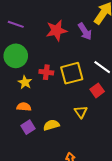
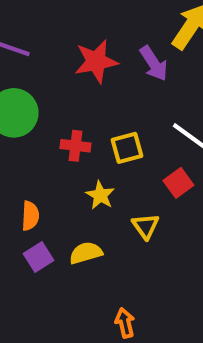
yellow square: (72, 73) -> (127, 148), size x0.7
yellow star: (25, 82) -> (100, 195), moved
orange semicircle: (24, 107) -> (30, 216), turned 88

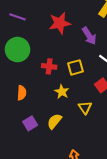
purple arrow: (154, 63) -> (89, 36), moved
orange semicircle: (30, 216) -> (22, 93), moved
yellow semicircle: (86, 253) -> (54, 121), turned -35

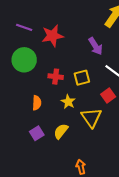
red star: (60, 23) -> (52, 36), moved
orange semicircle: (22, 93) -> (37, 103), moved
yellow triangle: (85, 108) -> (91, 118), size x1.5

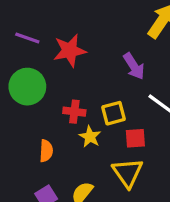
red square: (108, 96) -> (135, 138), moved, turned 32
yellow star: (68, 102) -> (90, 137), moved

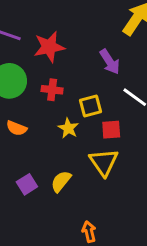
red cross: (74, 112) -> (52, 90), moved
orange semicircle: (46, 151) -> (17, 128), moved, turned 108

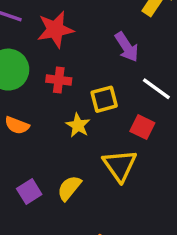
red square: (111, 130) -> (142, 127), moved, turned 30

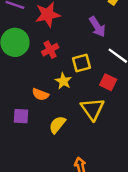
red cross: (59, 80) -> (50, 50), turned -35
orange semicircle: (17, 125) -> (40, 94), moved
purple square: (29, 192) -> (21, 116), moved, turned 35

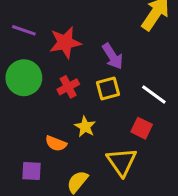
purple arrow: (97, 27) -> (113, 56), moved
yellow square: (82, 63) -> (108, 88), moved

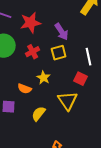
white line: (154, 95) -> (89, 57), turned 42

